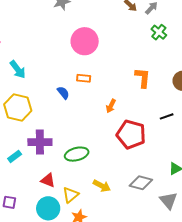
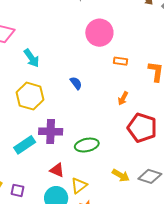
orange rectangle: (84, 78) -> (121, 61), moved
cyan rectangle: (15, 156) -> (25, 145), size x1.5
yellow arrow: (102, 186) -> (121, 175), moved

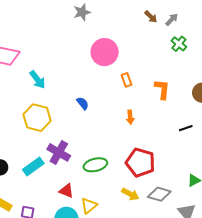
orange rectangle: (121, 61) -> (127, 80), turned 64
orange arrow: (123, 98) -> (130, 117), turned -32
red pentagon: (142, 128) -> (140, 162), moved
purple cross: (51, 132) -> (59, 152), turned 30

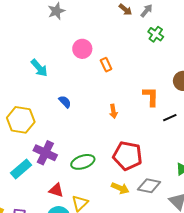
pink circle: (105, 52) -> (82, 49), size x0.7
cyan arrow: (37, 80) -> (39, 68), moved
orange rectangle: (127, 80) -> (106, 65), moved
orange L-shape: (162, 89) -> (151, 97), moved

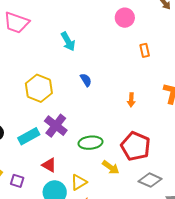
pink circle: (82, 49) -> (125, 18), moved
orange rectangle: (106, 65) -> (145, 50), moved
yellow arrow: (120, 188) -> (111, 167), moved
red triangle: (56, 190) -> (49, 165), moved

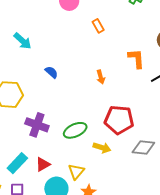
cyan rectangle: (29, 136) -> (17, 163), moved
red triangle: (49, 165) -> (43, 164), turned -42

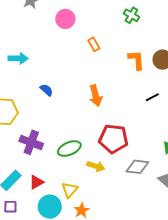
cyan arrow: (23, 41) -> (18, 58), turned -42
orange L-shape: (136, 59) -> (136, 60), moved
orange arrow: (101, 77) -> (96, 96), size x1.5

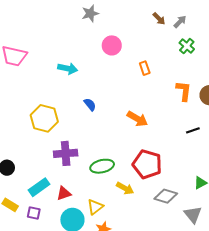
pink circle: (65, 19) -> (112, 45), moved
orange arrow: (96, 96) -> (137, 119), turned -55
purple cross: (31, 142) -> (66, 153), turned -35

